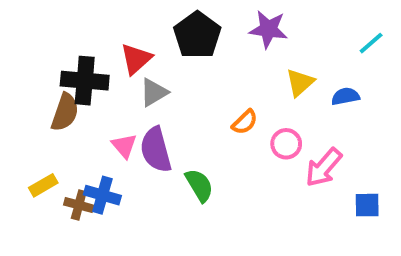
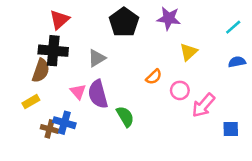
red triangle: (136, 59) -> (59, 20), moved
blue semicircle: (345, 96) -> (237, 62), moved
yellow rectangle: (43, 185) -> (31, 102), moved

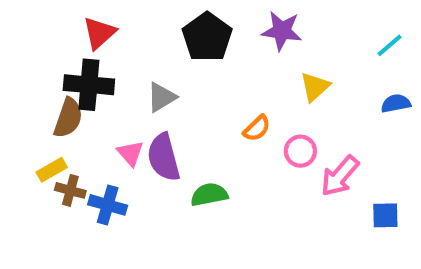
green semicircle: (125, 116) -> (209, 195), turned -70
brown cross: (49, 129) -> (70, 190), moved

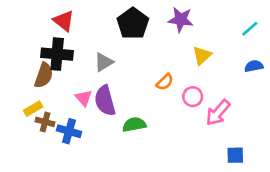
red triangle: (99, 33) -> (64, 21), turned -40
blue square: (385, 215) -> (235, 155), moved

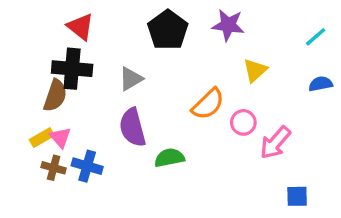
orange semicircle: (165, 82) -> (208, 104), size x1.5
pink triangle: (84, 98) -> (60, 138), moved
brown cross: (45, 122) -> (54, 168), moved

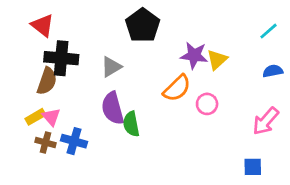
purple star: (228, 25) -> (194, 55), moved
red triangle: (80, 27) -> (43, 25), moved
pink arrow: (275, 143) -> (266, 121), moved
green semicircle: (169, 158) -> (131, 124), moved, turned -90

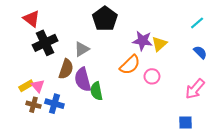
black cross: (61, 58) -> (45, 43), turned -30
blue semicircle: (273, 71) -> (200, 52), turned 56
brown semicircle: (47, 81) -> (66, 69), moved

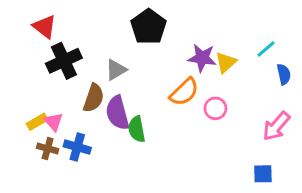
cyan line: (197, 23) -> (266, 49), moved
blue semicircle: (200, 52) -> (284, 74), turned 32

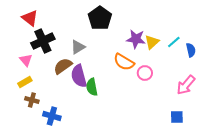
cyan line: (266, 49) -> (174, 42), moved
orange semicircle: (184, 92) -> (124, 62), turned 75
brown semicircle: (94, 98) -> (63, 66), turned -144
pink triangle: (53, 122) -> (26, 60), moved
blue cross: (77, 147) -> (52, 116), moved

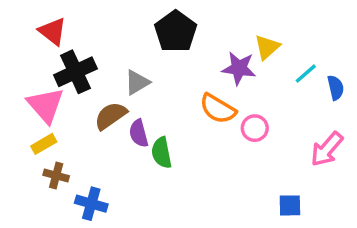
yellow triangle: (152, 42) -> (267, 47), moved
pink triangle: (26, 60) -> (46, 105), size x1.6
purple semicircle: (79, 76) -> (139, 133), size x0.7
blue square: (177, 117) -> (290, 205), moved

